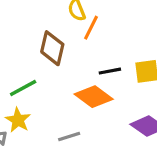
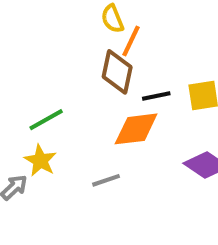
brown diamond: (52, 48) -> (117, 72), moved
orange diamond: (94, 97) -> (136, 129), turned -42

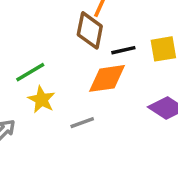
yellow star: (40, 161) -> (42, 100), moved

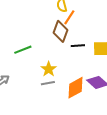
orange diamond: (107, 78) -> (75, 88), moved, turned -30
yellow star: (42, 100) -> (49, 69), moved

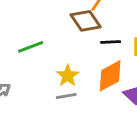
brown diamond: (61, 31) -> (86, 21), turned -55
orange diamond: (75, 88) -> (110, 76), moved

